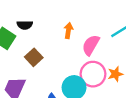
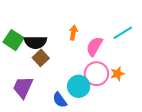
black semicircle: (25, 25) -> (36, 42), moved, size x1.5

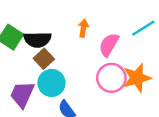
orange star: (117, 74) -> (137, 78), size x1.6
cyan circle: (79, 86) -> (51, 83), moved

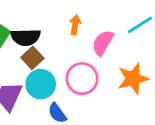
pink circle: (111, 78) -> (82, 79), moved

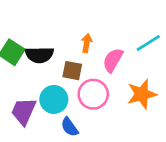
brown square: (32, 58) -> (72, 71), moved, turned -36

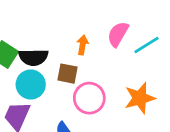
pink semicircle: (113, 60) -> (118, 34), moved
cyan circle: (54, 99) -> (31, 84), moved

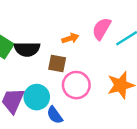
orange arrow: (82, 45) -> (70, 38), turned 63
cyan circle: (31, 84) -> (37, 97), moved

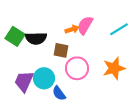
pink semicircle: (101, 29) -> (85, 25), moved

